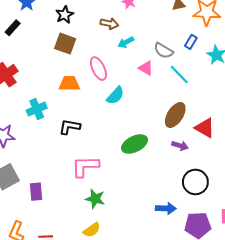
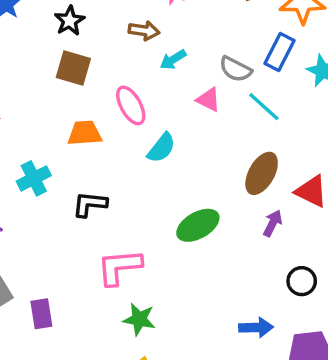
blue rectangle: (191, 42) -> (279, 52), size x1.5
purple arrow: (180, 146) -> (273, 223), turned -77
black circle: (195, 182) -> (302, 281), size x0.7

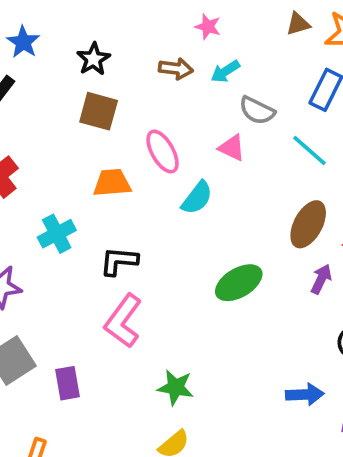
cyan arrow: (173, 60) -> (225, 71), moved
gray semicircle: (236, 69) -> (257, 110), moved
pink triangle: (208, 100) -> (232, 148), moved
pink L-shape: (119, 267) -> (123, 321), moved, turned -48

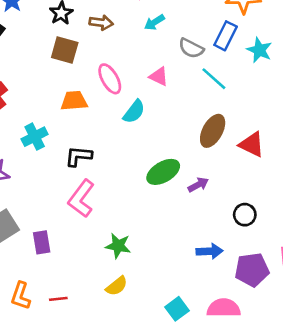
brown arrow: (176, 69) -> (101, 23), moved
gray semicircle: (257, 110) -> (191, 48), moved
purple arrow: (321, 279) -> (198, 185), moved, turned 36

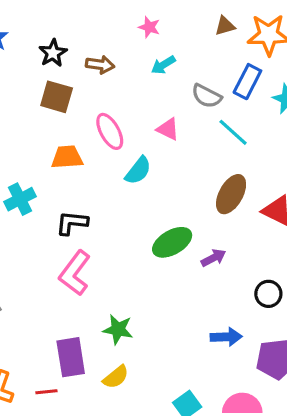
purple rectangle: (42, 242) -> (71, 357), moved, size x1.4

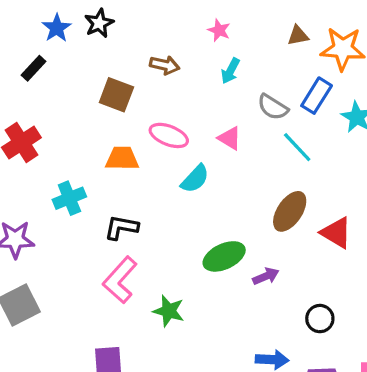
black star: (53, 53) -> (99, 23), moved
cyan arrow: (163, 65) -> (230, 71), turned -35
pink ellipse: (110, 131) -> (169, 135), turned -45
green star: (118, 329) -> (169, 311), moved

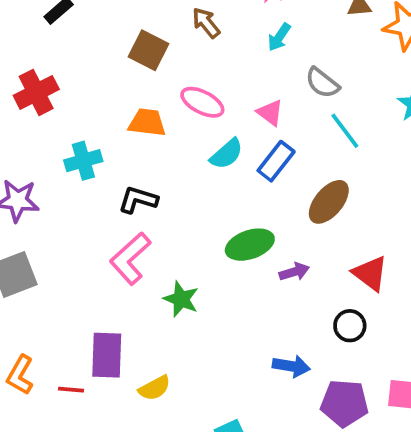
brown arrow: (165, 65) -> (206, 23), turned -148
blue rectangle: (317, 96) -> (276, 161), moved
red triangle: (336, 233) -> (370, 273), moved

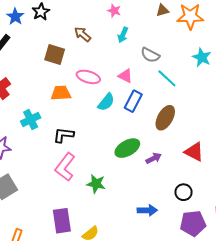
black circle: (350, 326) -> (184, 192), moved
blue arrow: (291, 366) -> (147, 210), moved

